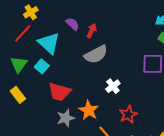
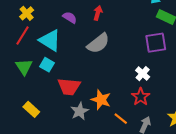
red arrow: (92, 31) -> (98, 13), moved
white cross: (113, 86) -> (143, 74), moved
yellow rectangle: (18, 95) -> (31, 109), moved

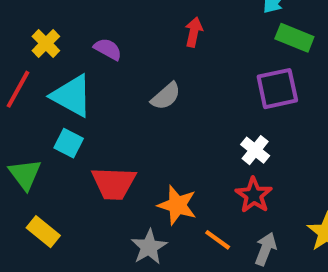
yellow cross: (27, 13) -> (46, 43), moved
red arrow: (98, 13) -> (194, 32), moved
gray semicircle: (98, 43) -> (166, 96), size x0.7
green triangle: (24, 67) -> (25, 174), moved
gray star: (80, 111) -> (149, 247), moved

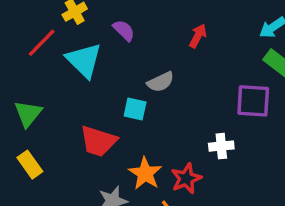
cyan square: (69, 143) -> (135, 109), moved, turned -30
white cross: (255, 150) -> (221, 146), turned 30
red star: (254, 195) -> (186, 179), moved

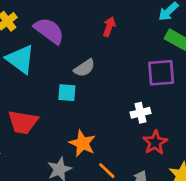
purple semicircle: (124, 30) -> (49, 31), size x1.6
red trapezoid: (98, 141) -> (23, 122), moved
red star: (186, 179) -> (155, 142), moved

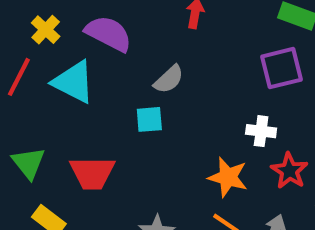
white cross: (140, 113) -> (261, 131), turned 30
orange star: (82, 143) -> (228, 177), moved

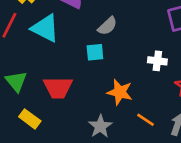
white cross: (261, 131) -> (157, 61), moved
orange star: (228, 177) -> (120, 92), moved

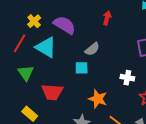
green triangle: (16, 81) -> (26, 73), moved

